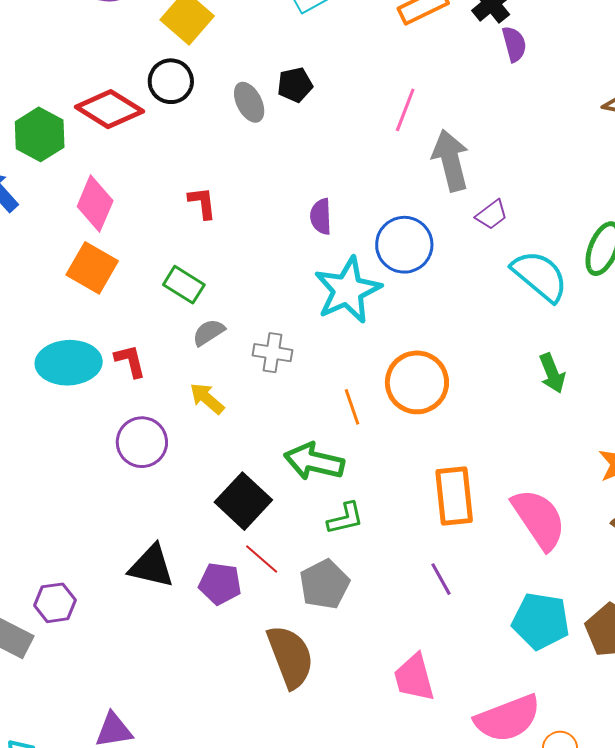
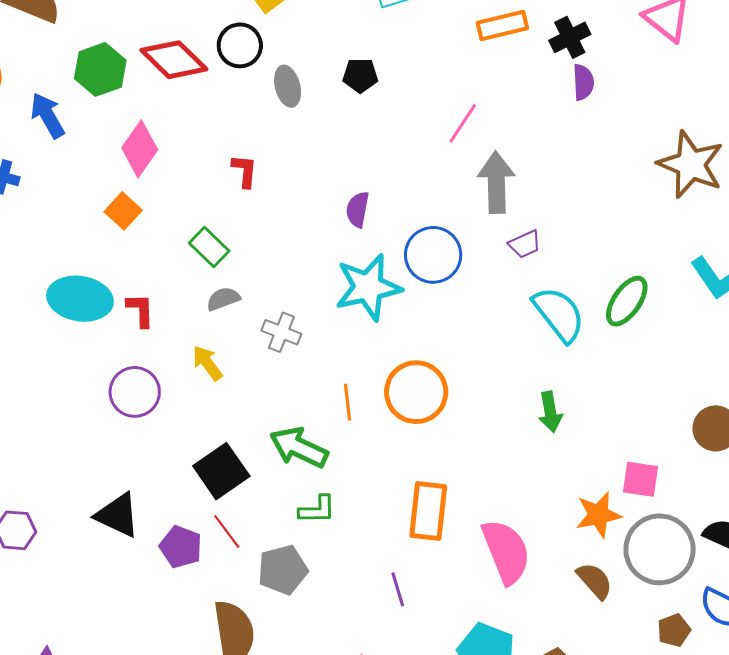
gray ellipse: (249, 102) -> (288, 86), moved
orange square: (92, 268) -> (123, 211), size x0.7

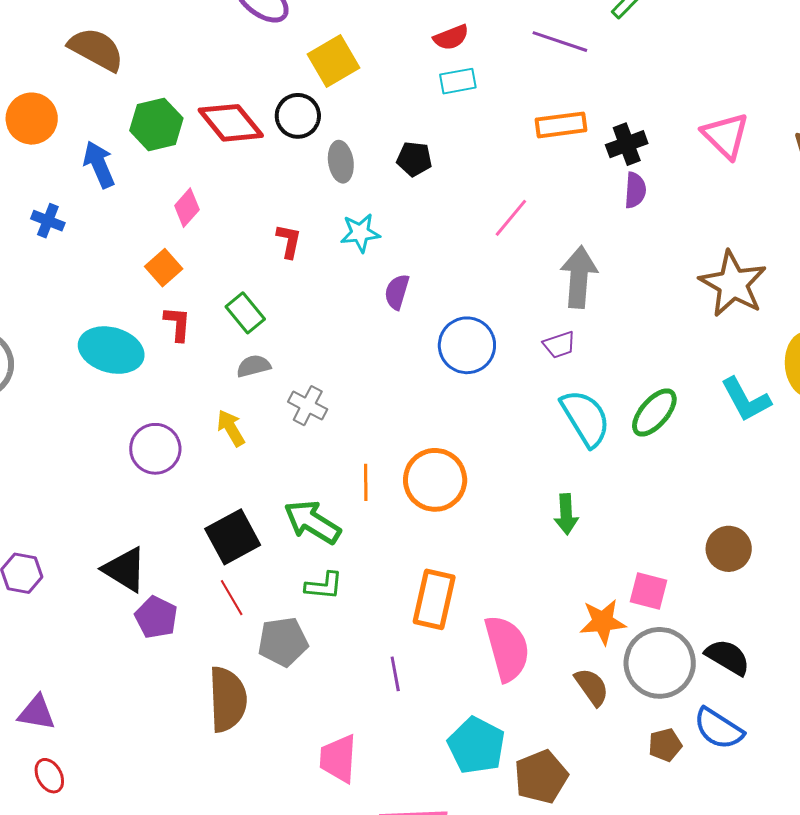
pink diamond: (140, 149) -> (187, 208), size x0.7
gray arrow: (496, 182) -> (579, 277), moved
cyan star: (368, 287) -> (360, 233), moved, size x0.6
red L-shape: (140, 310) -> (177, 324), moved
purple pentagon: (181, 547) -> (156, 617), moved

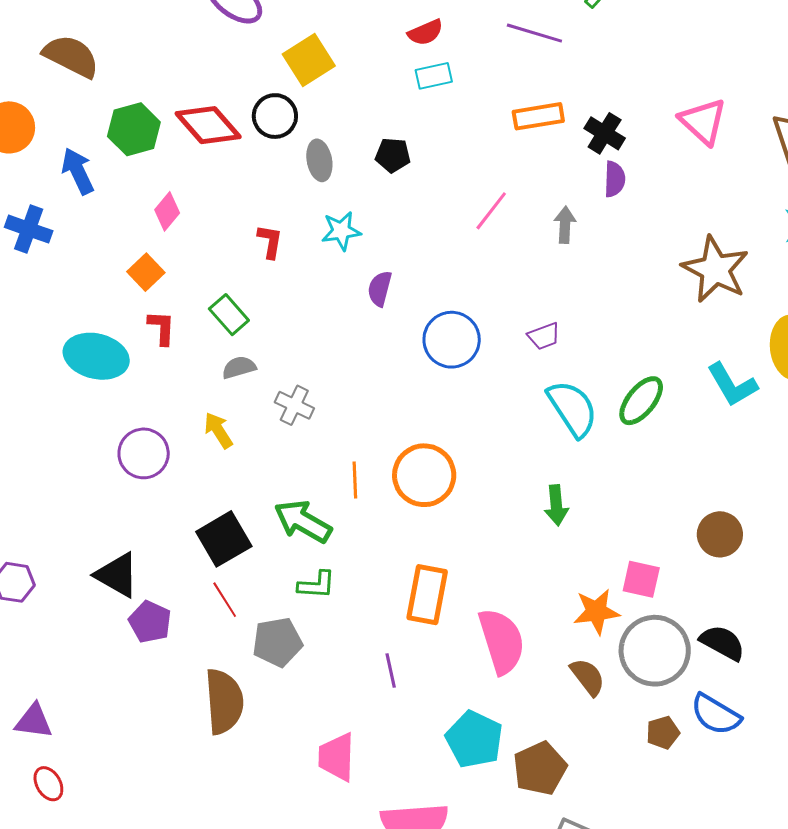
black cross: (627, 144) -> (605, 133), turned -36
blue cross: (48, 221) -> (29, 229), size x1.4
gray arrow: (579, 277) -> (565, 225), moved, size x0.6

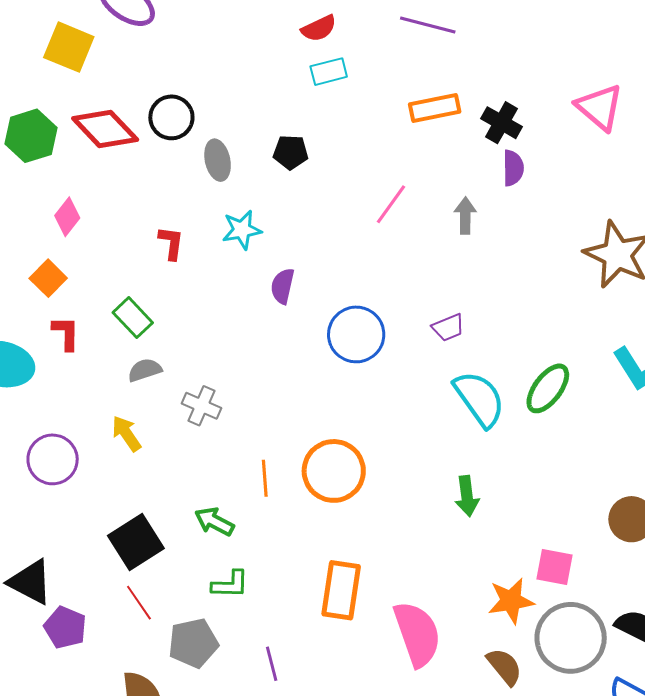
yellow square: (309, 60) -> (69, 47), moved, turned -33
green arrow: (303, 521) -> (214, 522), size x0.7
purple line: (391, 671) -> (272, 664), moved

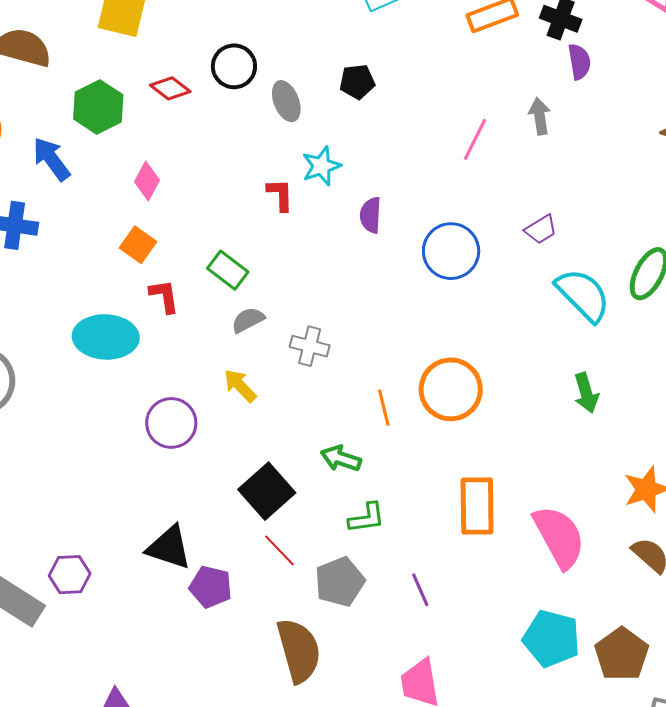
red diamond: (105, 129) -> (170, 88), size x0.6
pink line: (391, 204) -> (475, 139), moved
red L-shape: (171, 243) -> (280, 195), moved

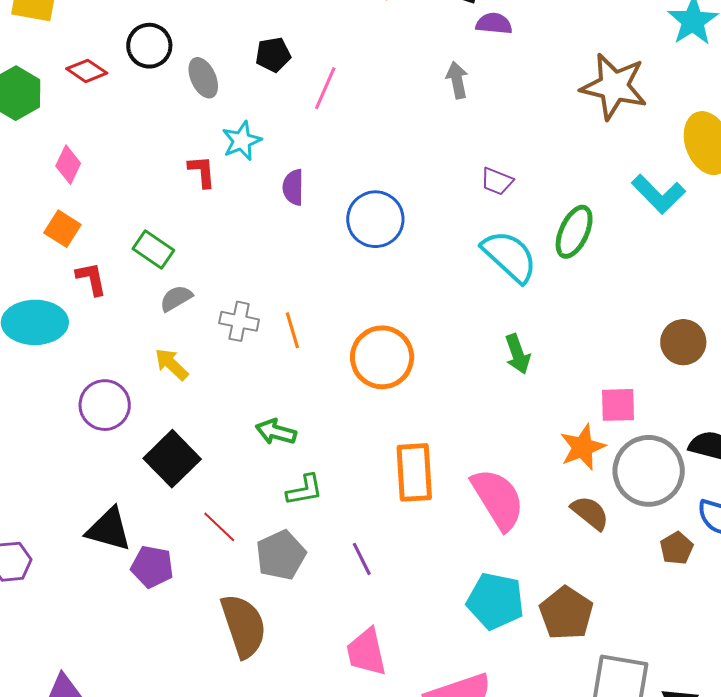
purple semicircle: (579, 62) -> (494, 24), turned -72
pink line: (475, 139) -> (325, 88), moved
purple trapezoid: (541, 229) -> (497, 181), moved, turned 56
orange line: (384, 408) -> (292, 330), moved
black square: (267, 491) -> (172, 459), moved

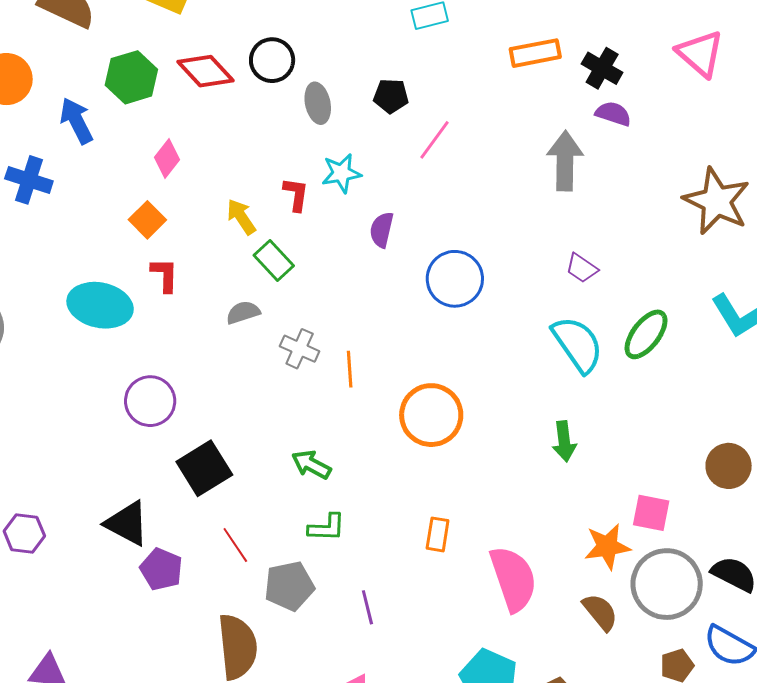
red diamond: (87, 71) -> (206, 71), size x1.4
gray arrow: (457, 80) -> (565, 161), size x1.6
green rectangle: (153, 250) -> (274, 260), moved
yellow arrow: (171, 364) -> (241, 217), moved
orange rectangle: (414, 472) -> (438, 534), size x0.6

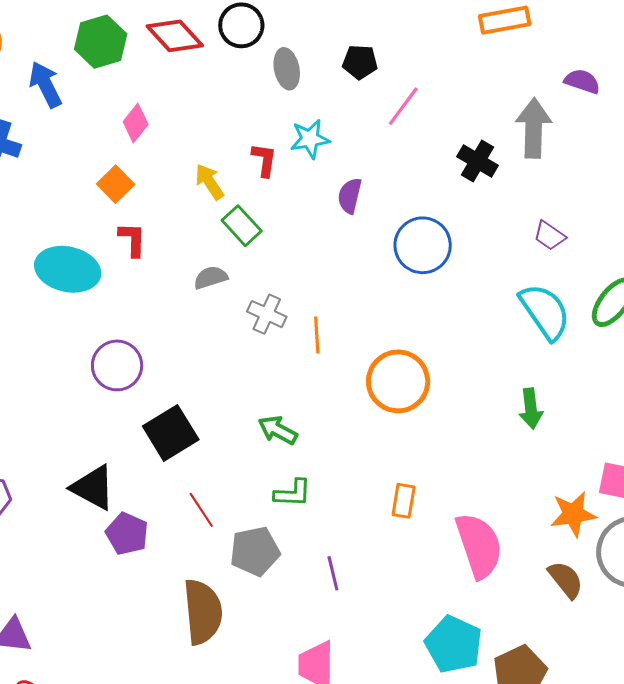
black cross: (602, 68) -> (478, 161), moved

